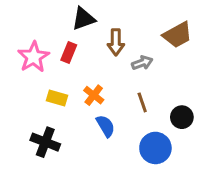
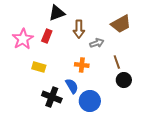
orange cross: (94, 95) -> (82, 65), moved, turned -32
brown line: (142, 102) -> (117, 62), moved
black cross: (45, 142) -> (52, 97), moved
blue circle: (155, 148) -> (90, 101), moved

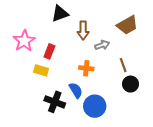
red rectangle: (47, 36) -> (49, 51), moved

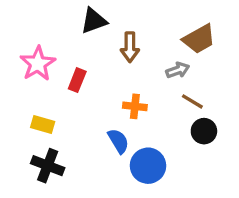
gray arrow: (102, 45) -> (178, 70), moved
brown line: (123, 65) -> (192, 101), turned -40
yellow rectangle: (41, 70) -> (43, 125), moved
black cross: (55, 102) -> (48, 166), moved

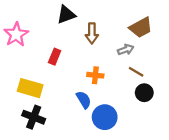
pink star: (38, 64) -> (16, 34), moved
yellow rectangle: (43, 125) -> (30, 88), size x1.5

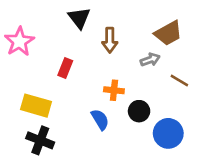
black triangle: (66, 15) -> (79, 18), turned -48
brown line: (136, 72) -> (179, 81), moved
black circle: (144, 93) -> (139, 111), moved
blue circle: (105, 117) -> (168, 133), moved

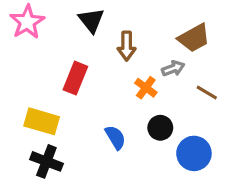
pink star: (19, 42) -> (27, 22), moved
red rectangle: (65, 68) -> (75, 78), size x1.4
orange cross: (114, 90) -> (146, 88), moved, turned 30

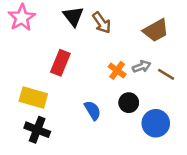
brown arrow: (127, 46) -> (102, 23), moved, turned -35
gray arrow: (173, 68) -> (142, 67), moved

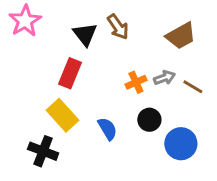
black triangle: (73, 16) -> (85, 34), moved
orange cross: (117, 70) -> (136, 82), turned 30
yellow rectangle: (33, 97) -> (63, 115), moved, turned 32

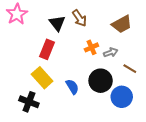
orange cross: (136, 82) -> (91, 47), moved
brown line: (193, 87) -> (130, 69), moved
black circle: (149, 120) -> (101, 81), size x1.5

